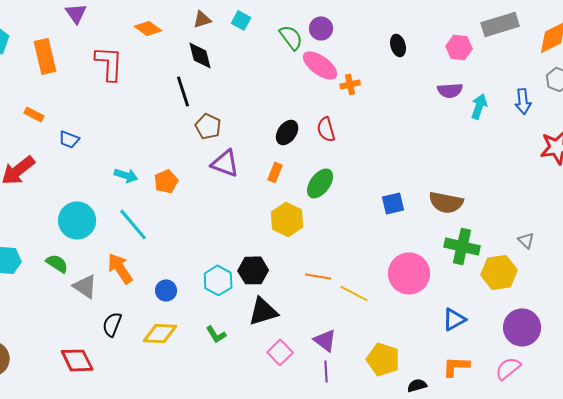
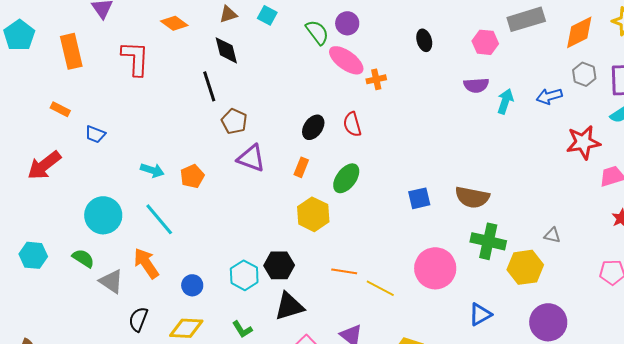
blue arrow: (523, 101) -> (549, 96), turned 80
gray triangle: (526, 240) -> (552, 235), turned -30

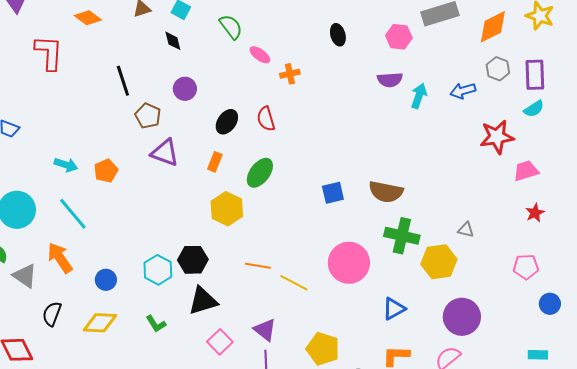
purple circle: (347, 23) -> (185, 89), moved
black diamond: (226, 50) -> (173, 41), moved, size x0.7
pink ellipse: (346, 60) -> (260, 55), size x0.6

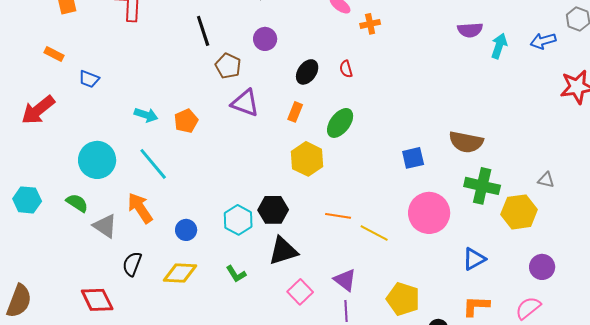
red semicircle: (266, 119) -> (346, 69), size x0.7
blue square: (333, 193) -> (413, 158), moved
purple circle: (462, 317) -> (542, 267), size x0.7

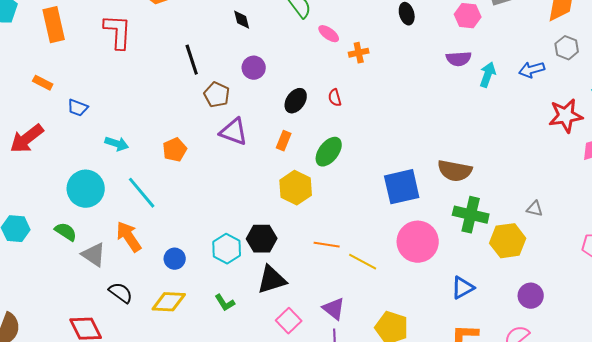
cyan arrow: (146, 115) -> (117, 144), moved
blue square: (413, 158) -> (402, 187), size x1.6
black semicircle: (132, 264) -> (121, 293), turned 105

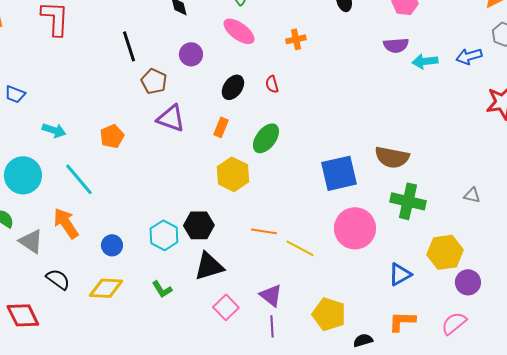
pink ellipse: (329, 34) -> (239, 31), moved, size x1.5
cyan arrow: (488, 75) -> (425, 61), turned -115
yellow hexagon: (508, 241) -> (445, 252), moved

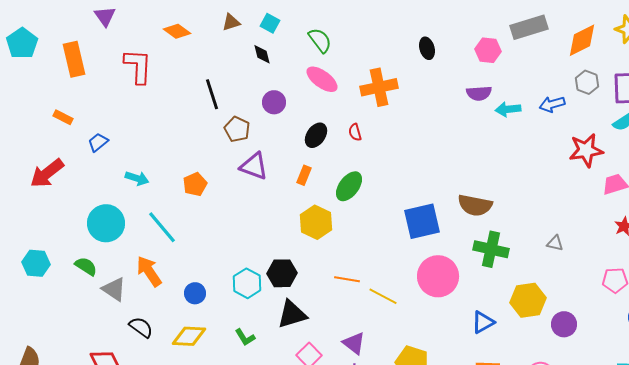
orange cross: (296, 39) -> (379, 87), size x1.8
blue trapezoid: (15, 94) -> (98, 142), turned 120
purple circle: (468, 282) -> (564, 324), moved

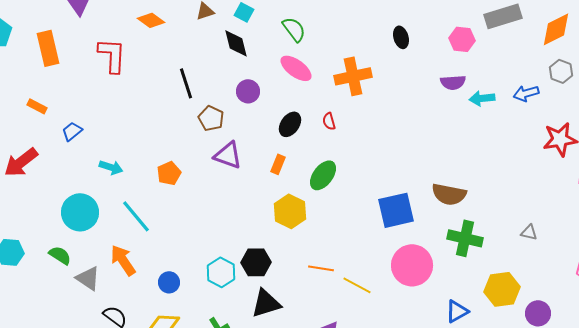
black diamond: (262, 54) -> (236, 43), size x1.4

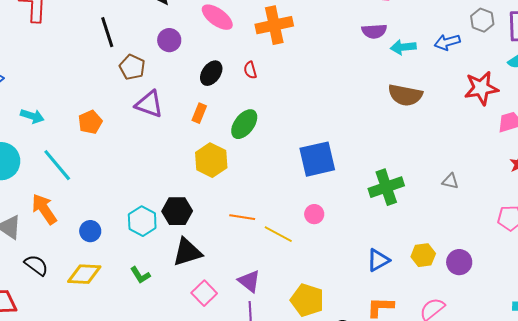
brown semicircle: (449, 194) -> (405, 95), moved
green cross: (465, 238) -> (386, 187), turned -32
pink circle: (412, 265) -> (314, 214), moved, size x0.5
yellow hexagon: (502, 289) -> (423, 255), moved, size x0.7

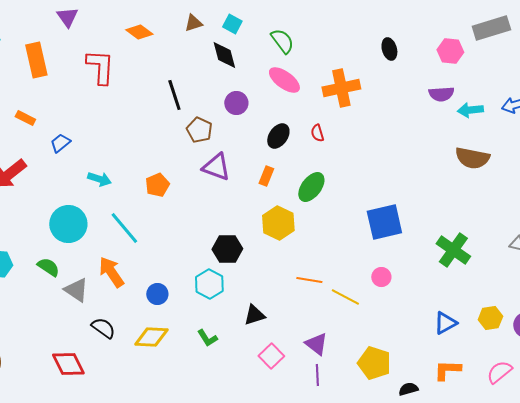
green cross: (386, 187) -> (453, 250), turned -36
black hexagon: (177, 211) -> (227, 249), moved
black triangle: (187, 252) -> (254, 315), size x0.7

